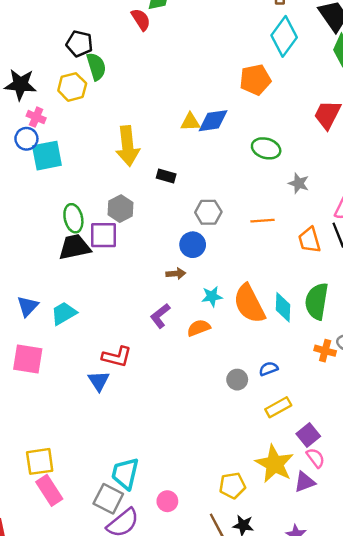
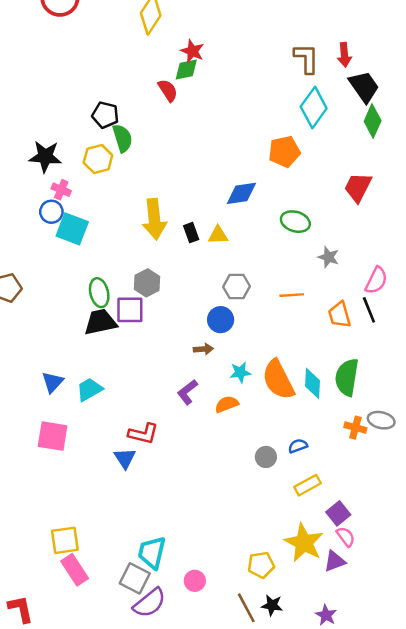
yellow triangle: (190, 122) -> (218, 235), moved
cyan square: (47, 156) -> (72, 229), turned 32
black rectangle: (166, 176) -> (191, 233), moved, turned 54

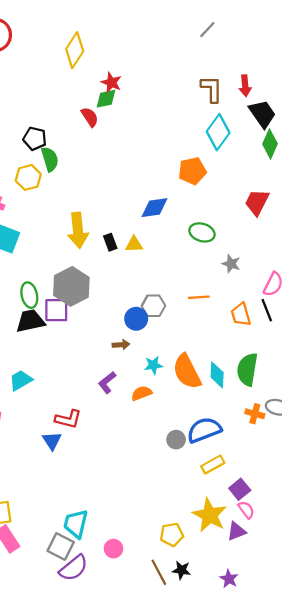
gray hexagon: (147, 283) -> (71, 286), size x1.6
gray hexagon: (236, 287) -> (153, 306), moved
blue semicircle: (298, 446) -> (204, 430), size x2.0

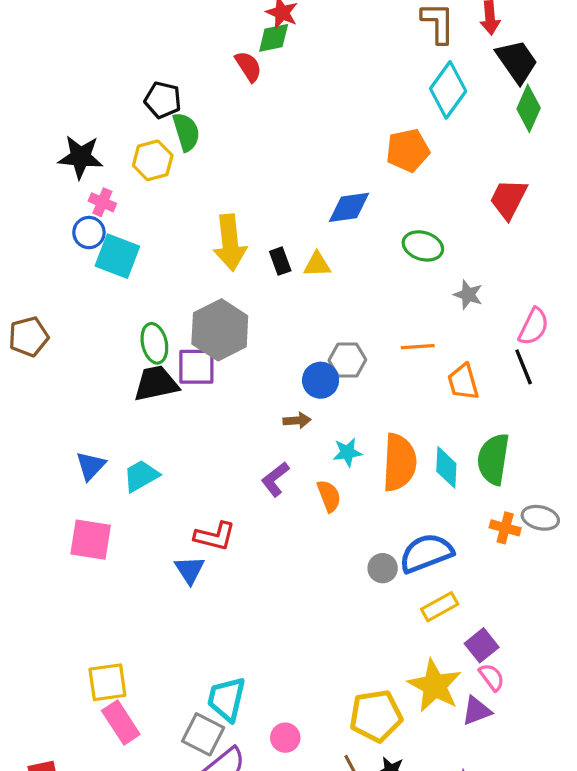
orange trapezoid: (241, 314) -> (463, 382), moved
orange semicircle: (187, 372) -> (399, 462), turned -150
orange semicircle: (142, 393) -> (329, 496), turned 90
yellow pentagon: (172, 535) -> (376, 716), size x1.4

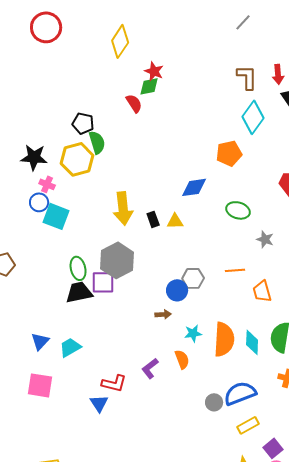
yellow hexagon: (153, 160) -> (77, 159), size x1.4
purple L-shape: (275, 479) -> (150, 368), moved

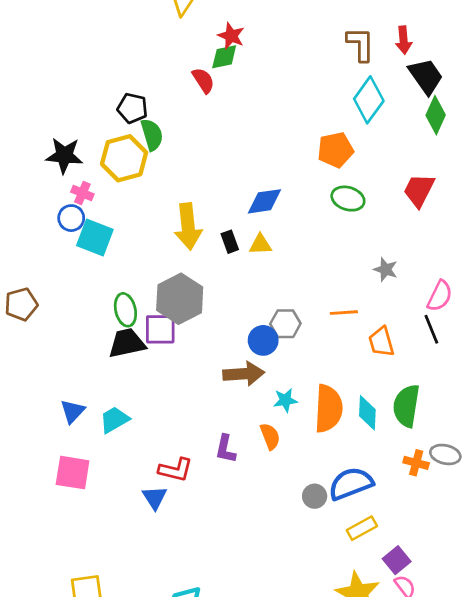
blue diamond: (194, 187) -> (265, 201), moved
green ellipse: (238, 210) -> (348, 199), moved
brown arrow: (163, 314) -> (244, 374), size x1.8
purple L-shape: (150, 368) -> (226, 449), turned -40

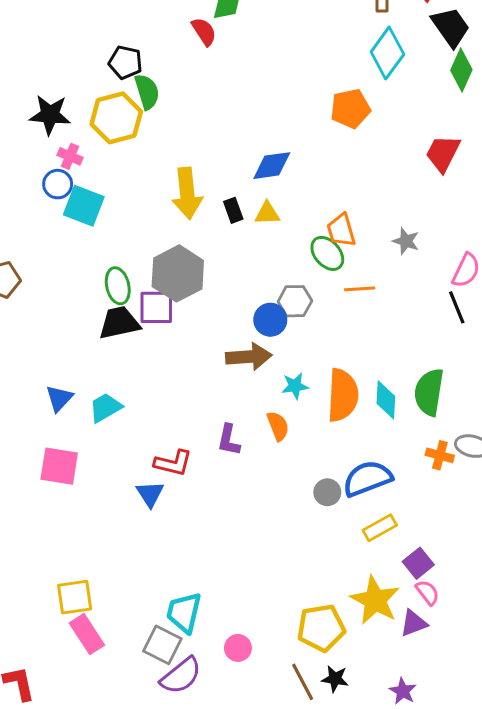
green ellipse: (348, 199) -> (327, 253), moved, turned 32
orange trapezoid: (381, 342) -> (341, 230), moved

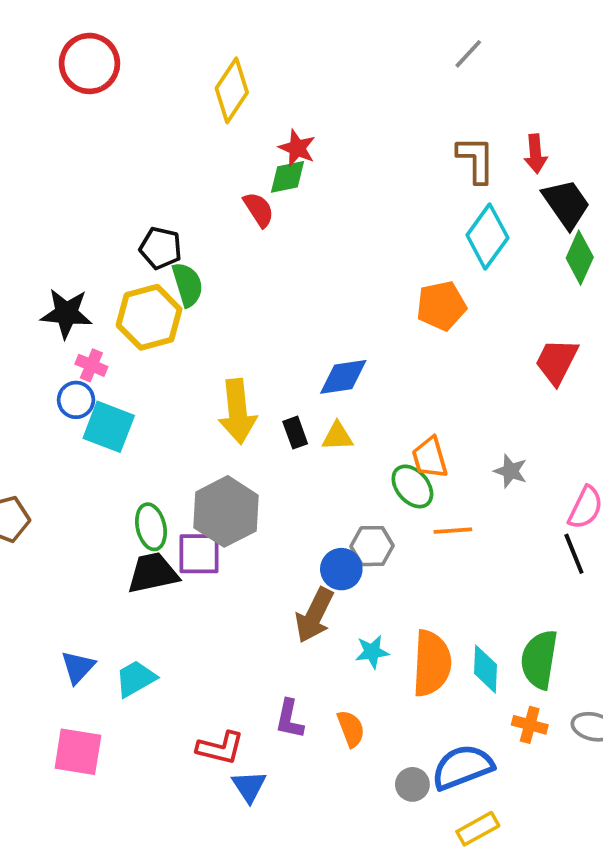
brown arrow: (249, 357) -> (314, 615), turned 120
orange semicircle: (278, 426) -> (351, 729), moved
orange cross: (440, 455) -> (530, 725), moved
blue triangle: (150, 494) -> (249, 786), moved

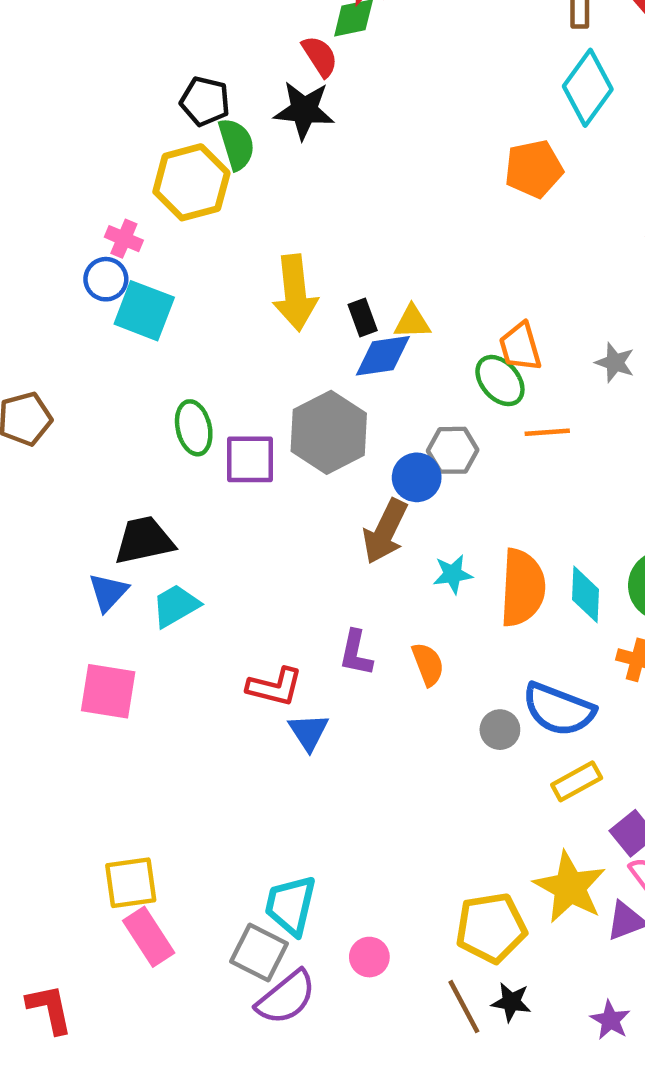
black star: (66, 313) -> (304, 110), moved
blue diamond: (343, 377) -> (383, 356), moved
gray hexagon: (226, 511) -> (329, 432), moved
black trapezoid: (153, 573) -> (144, 540), moved
blue semicircle: (462, 767) -> (559, 709), turned -138

